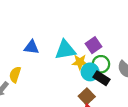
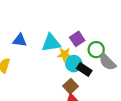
green circle: (101, 64) -> (96, 50), moved

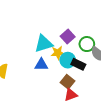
blue triangle: (20, 40) -> (41, 64), moved

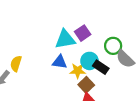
purple square: (68, 36) -> (83, 33), moved
yellow star: (58, 53) -> (78, 71), moved

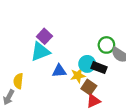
purple square: (83, 33) -> (44, 36), moved
cyan triangle: (65, 39) -> (40, 52), moved

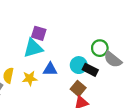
purple square: (44, 36) -> (39, 33), turned -32
yellow star: (78, 76) -> (30, 78), moved

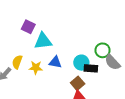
purple square: (39, 33) -> (28, 27), moved
black rectangle: (90, 70) -> (91, 68), turned -32

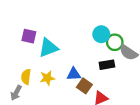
blue triangle: (55, 62) -> (74, 74), moved
cyan circle: (81, 63) -> (101, 34), moved
brown square: (78, 83) -> (84, 86), moved

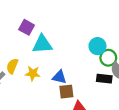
black rectangle: (107, 65) -> (104, 79), moved
brown square: (84, 86) -> (66, 92), turned 32

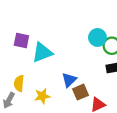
yellow star: (33, 73) -> (42, 96), moved
blue triangle: (59, 77) -> (69, 80), turned -40

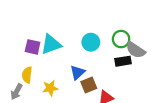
cyan circle: (97, 37) -> (91, 42), moved
purple square: (21, 41) -> (33, 47), moved

